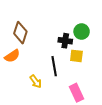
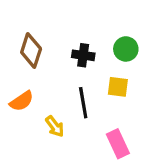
black cross: (65, 41) -> (83, 55), moved
orange semicircle: (12, 56) -> (22, 101), moved

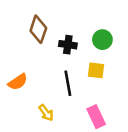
brown diamond: (31, 51) -> (38, 29), moved
yellow arrow: (55, 126) -> (46, 113), moved

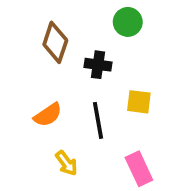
green circle: (102, 40) -> (128, 22), moved
orange semicircle: (18, 82) -> (48, 115), moved

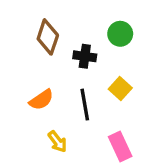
green circle: (128, 22) -> (120, 34), moved
yellow square: (139, 102) -> (120, 88), turned 35

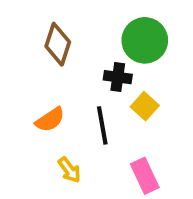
green circle: (120, 34) -> (145, 40), size x1.5
black cross: (85, 56) -> (118, 77), moved

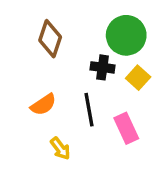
yellow square: (145, 106) -> (138, 78), moved
pink rectangle: (145, 176) -> (126, 128), moved

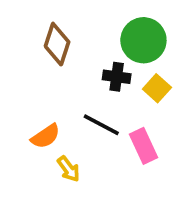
orange semicircle: (43, 105) -> (46, 136), moved
black line: (89, 110) -> (101, 125), turned -52

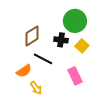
brown diamond: (57, 44) -> (32, 36), moved, turned 40
black line: (101, 125) -> (43, 59), moved

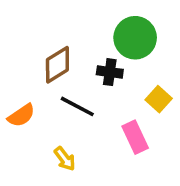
yellow square: (82, 46) -> (159, 99), moved
orange semicircle: (24, 71) -> (21, 115), moved

